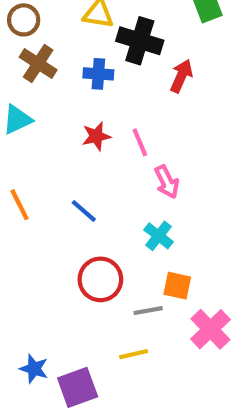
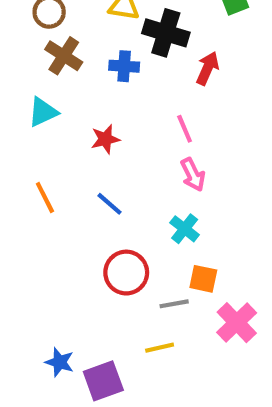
red star: (96, 136) -> (105, 139), moved
pink line: (140, 142) -> (185, 129), moved

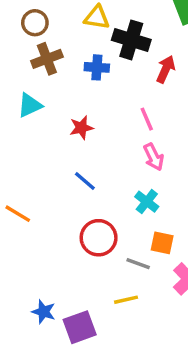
brown cross: (64, 56) -> (47, 59), turned 36
orange line: (45, 198) -> (18, 214), moved, turned -32
gray line: (174, 304) -> (138, 264), turned 30

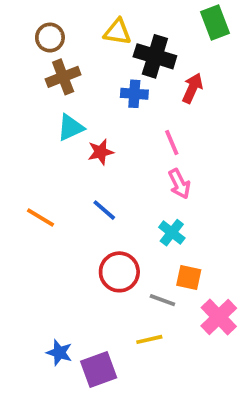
blue cross: (97, 67) -> (134, 94), moved
cyan triangle: (30, 105) -> (71, 128), moved
orange line: (18, 214) -> (41, 218), moved

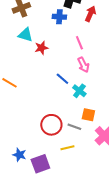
cyan triangle: (71, 128) -> (25, 35), turned 42
blue line: (104, 210) -> (62, 79), moved
red circle: (119, 272) -> (51, 125), moved

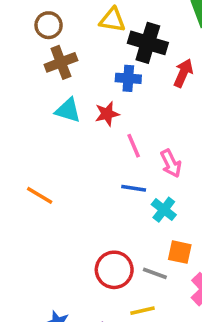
pink line: (79, 43) -> (134, 146), moved
red star: (41, 48) -> (107, 114), moved
blue line: (62, 79) -> (134, 188), turned -32

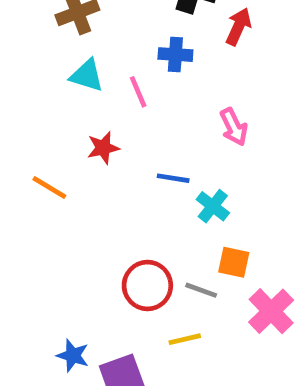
blue cross: (128, 78) -> (175, 55), moved
red star: (107, 114) -> (103, 148), moved
pink line: (134, 146) -> (138, 92), moved
pink arrow: (171, 163) -> (234, 127), moved

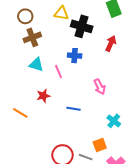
red arrow: (238, 27) -> (111, 43), moved
cyan cross: (213, 206) -> (114, 121), moved
orange square: (234, 262) -> (100, 145), turned -32

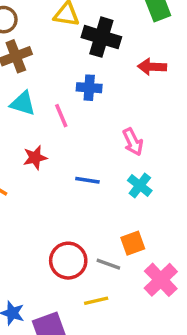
red arrow: (111, 43) -> (152, 67), turned -112
cyan cross: (114, 121) -> (140, 186), moved

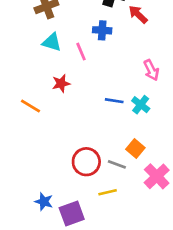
red arrow: (152, 67) -> (138, 14), moved, turned 42
pink arrow: (133, 142) -> (151, 70), moved
blue line: (87, 180) -> (114, 101), moved
orange square: (133, 243) -> (135, 148), turned -30

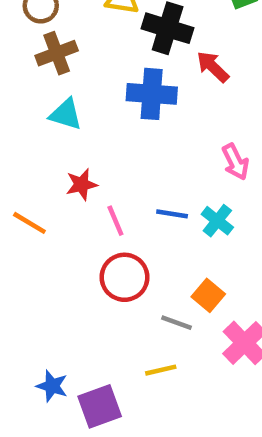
blue cross: (102, 30) -> (152, 94), size x1.5
pink line: (81, 52) -> (115, 221), moved
red circle: (86, 162) -> (125, 277), moved

